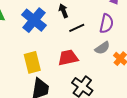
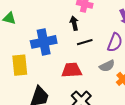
blue cross: (34, 20) -> (44, 42), moved, turned 30
yellow rectangle: (32, 62) -> (20, 65), moved

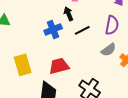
blue cross: (44, 42) -> (53, 30), moved, size x0.7
red trapezoid: (72, 70) -> (59, 66), moved

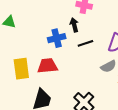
red trapezoid: (59, 66) -> (47, 66), moved

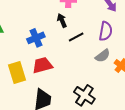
blue cross: (57, 38) -> (36, 38), moved

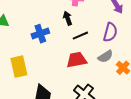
red trapezoid: (42, 65) -> (77, 60), moved

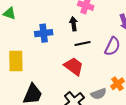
gray semicircle: (105, 56) -> (99, 94), moved
red trapezoid: (77, 60) -> (74, 66), turned 35

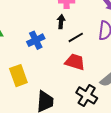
black arrow: (74, 24) -> (61, 22), turned 32

